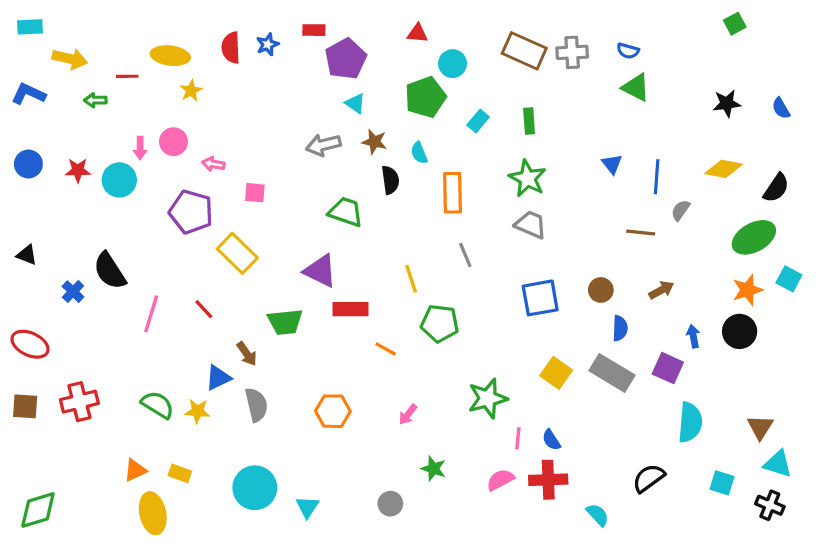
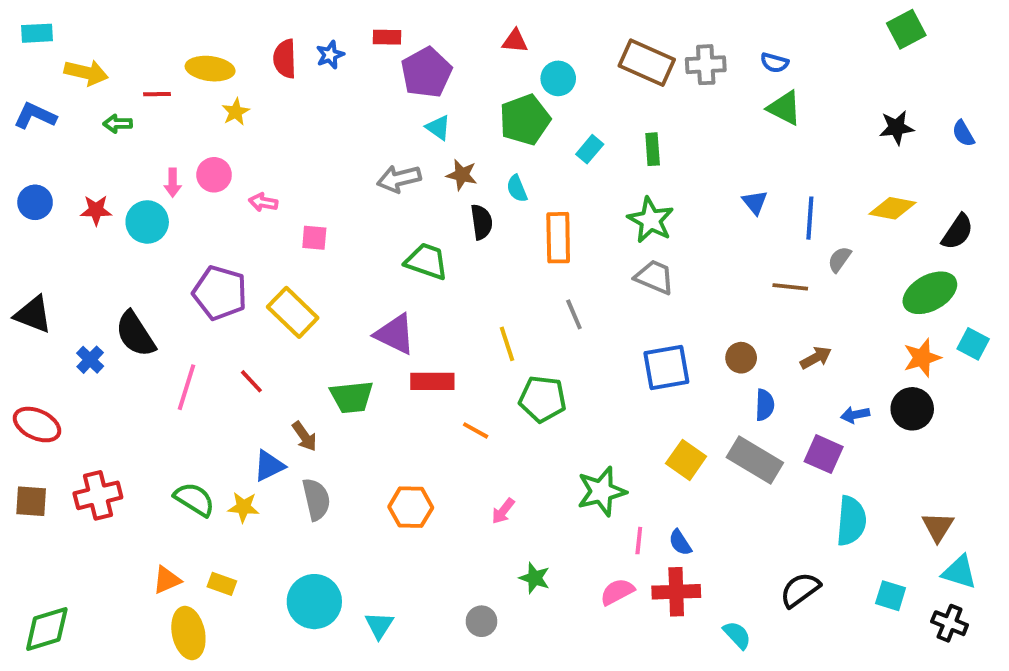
green square: (735, 24) -> (906, 29), size x1.4
purple pentagon: (191, 212) -> (220, 293), moved
black triangle: (27, 255) -> (33, 314), size x1.5
blue arrow: (693, 336) -> (855, 415), turned -90

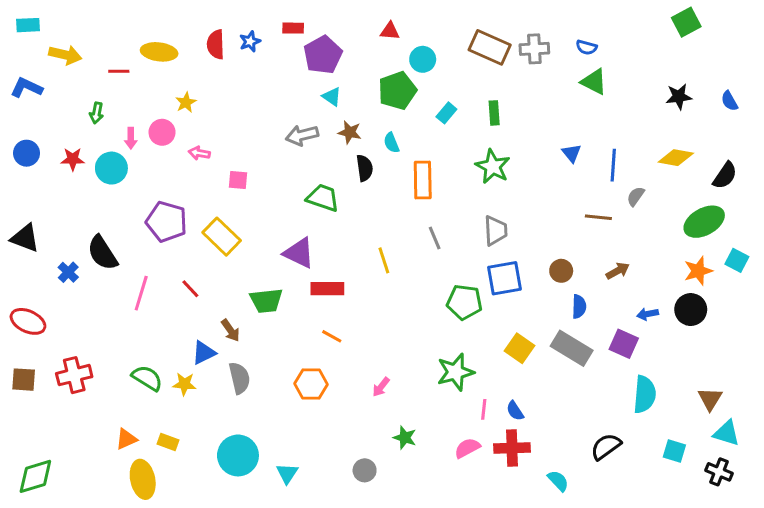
yellow star: (236, 112) -> (186, 103), moved
green arrow: (118, 124) -> (97, 113), moved, turned -78
gray trapezoid: (655, 277) -> (496, 231), moved, turned 64
green pentagon: (542, 399) -> (464, 302), moved
orange line: (476, 430) -> (332, 336), moved

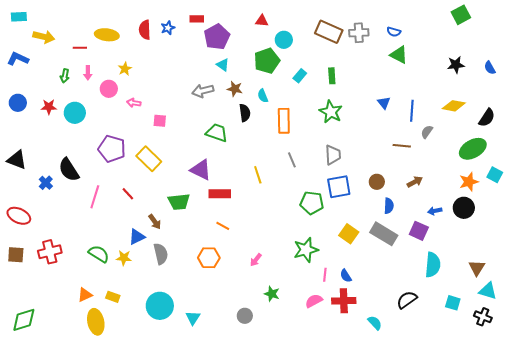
pink arrow: (131, 138) -> (88, 73), moved

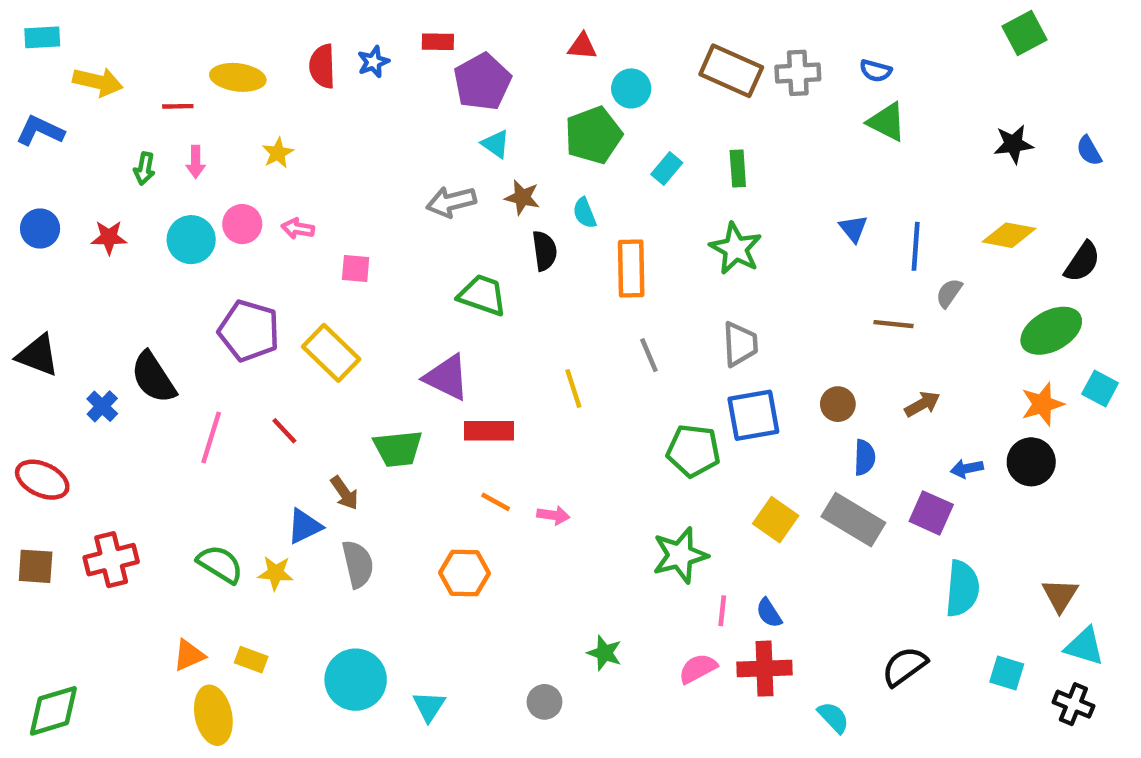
pink circle: (109, 89) -> (242, 224), moved
cyan circle: (75, 113) -> (191, 240), moved
pink arrow: (256, 260) -> (553, 515), moved, turned -120

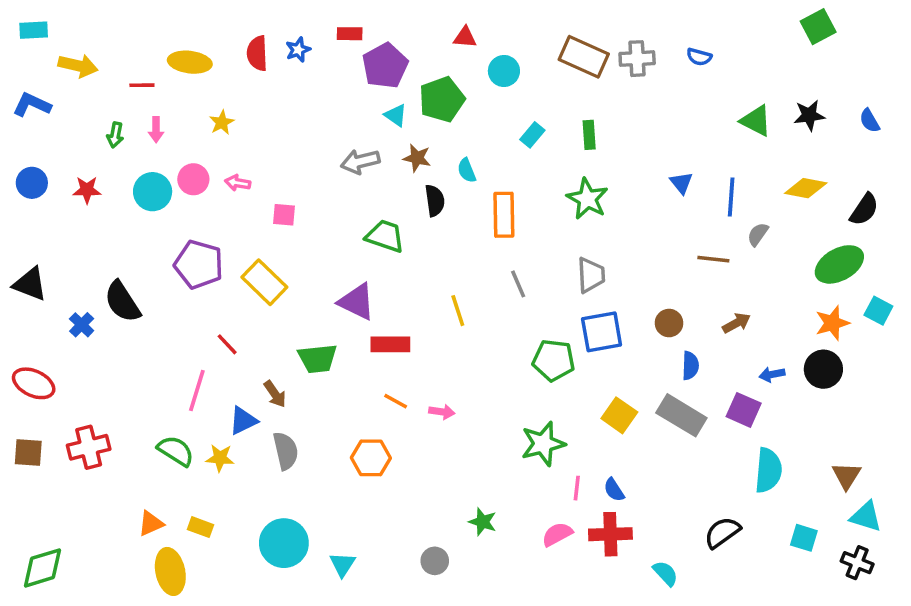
green triangle: (887, 122) -> (756, 121), moved
green pentagon: (593, 135) -> (442, 99), moved
pink line: (211, 437) -> (197, 390), moved

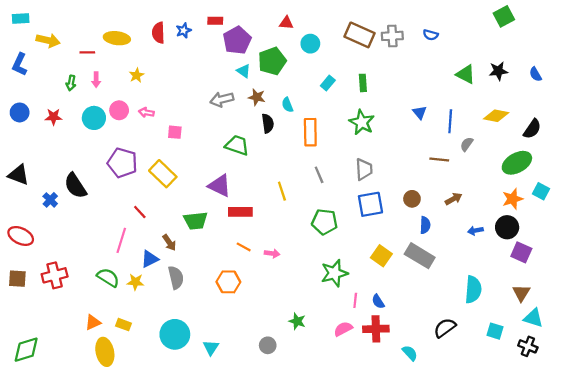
blue L-shape: (32, 105) -> (20, 64), turned -90
green pentagon: (554, 360) -> (325, 222), moved
purple square: (744, 410) -> (521, 252), moved

